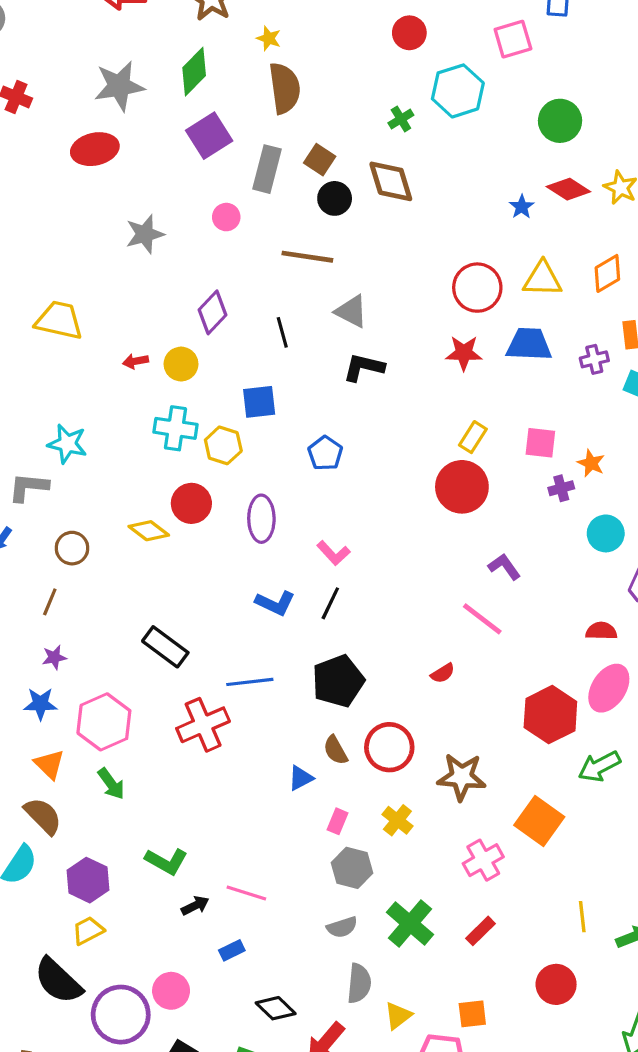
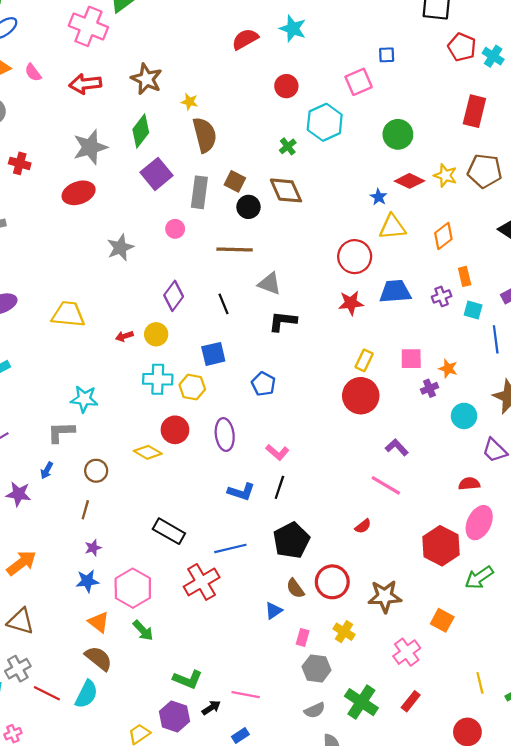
yellow triangle: (542, 279) -> (392, 227), moved
orange square: (539, 821) -> (442, 620), size x0.7
purple hexagon: (88, 880) -> (174, 716), moved

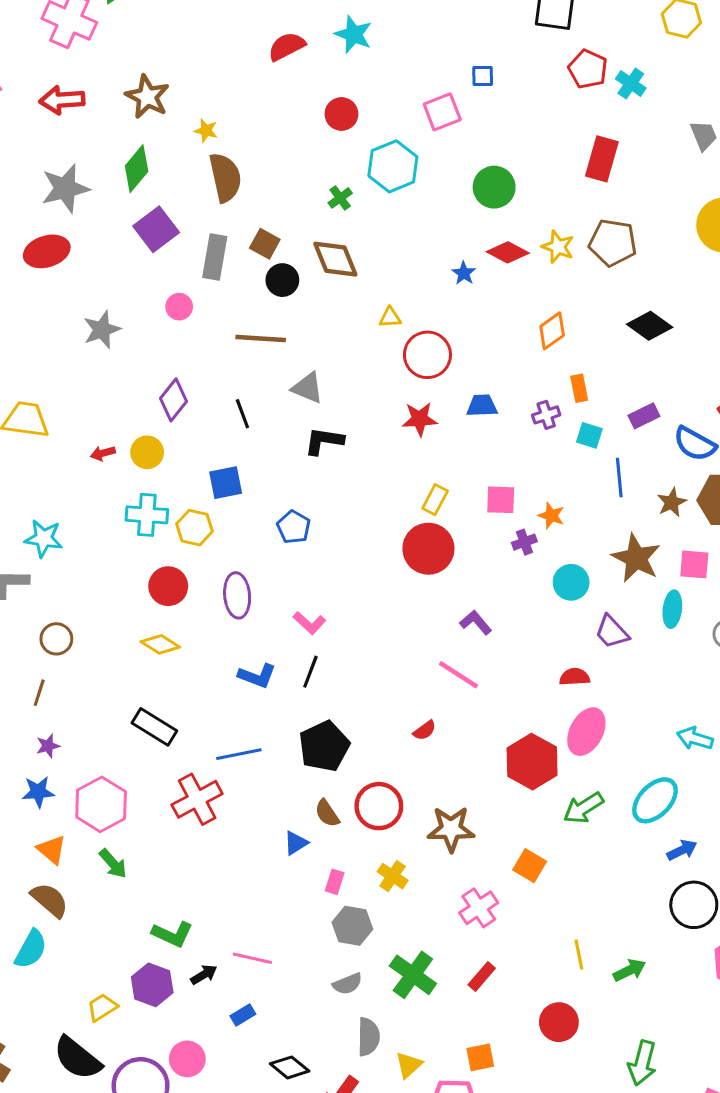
yellow triangle: (392, 227) -> (390, 317), moved, size x0.6
blue trapezoid: (395, 292) -> (482, 406), size x0.7
yellow diamond: (148, 452) -> (160, 644), moved

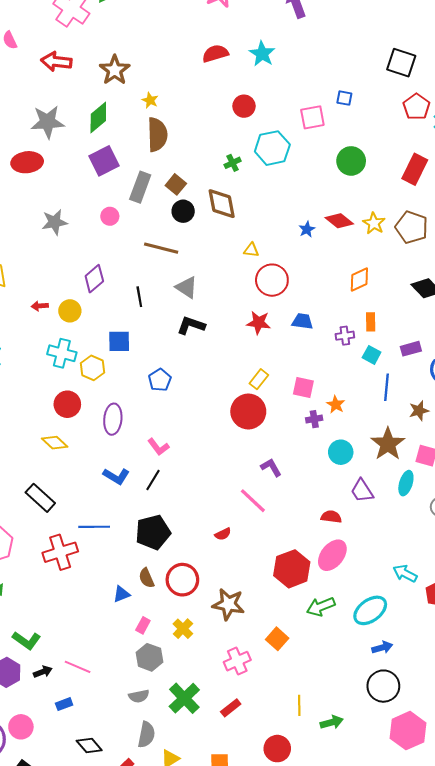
green circle: (494, 187) -> (351, 161), moved

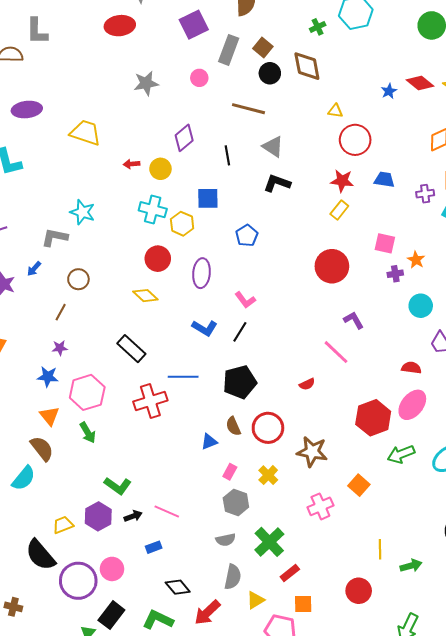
yellow rectangle: (259, 379) -> (339, 210), moved
red rectangle: (231, 708) -> (290, 573), moved

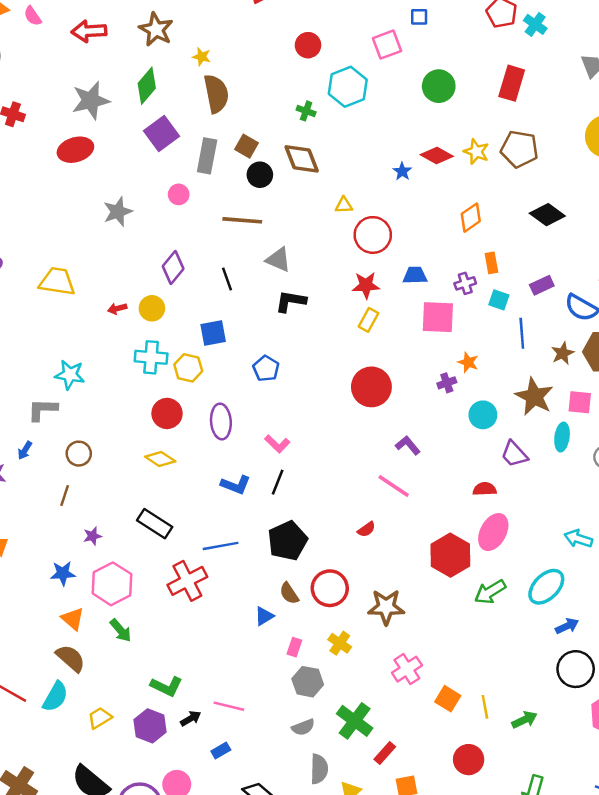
green cross: (318, 27) -> (306, 111), turned -35
pink square: (385, 243) -> (438, 317), moved, size x1.4
purple star: (60, 348) -> (92, 536), moved
orange square: (359, 485) -> (448, 699), moved
yellow trapezoid: (63, 525) -> (100, 718), moved

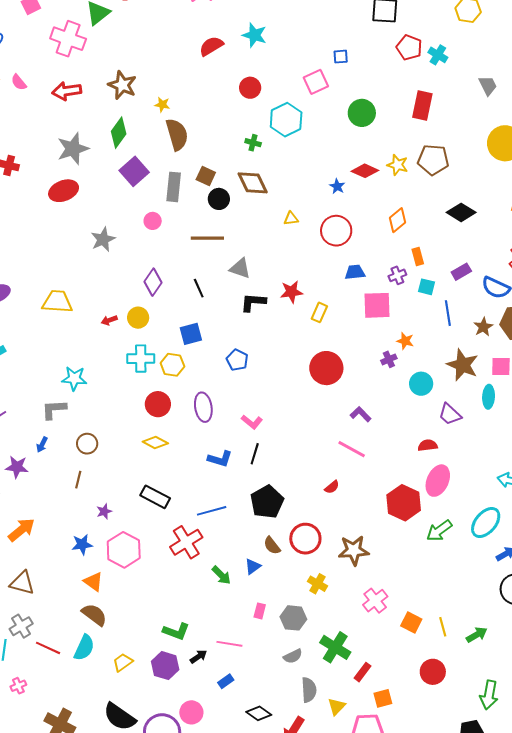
red circle: (373, 235) -> (336, 231), moved
red star: (366, 285) -> (291, 292), moved
green arrow: (121, 630) -> (221, 575), moved
pink rectangle: (294, 647) -> (260, 611), moved

